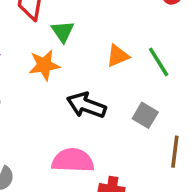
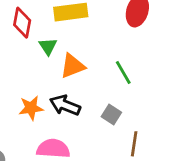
orange triangle: (118, 56) -> (73, 66), moved, size x1.4
orange star: (44, 65) -> (31, 108), moved

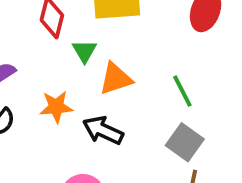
orange star: (31, 108) -> (56, 107), moved
gray square: (111, 114) -> (185, 142), moved, size x1.4

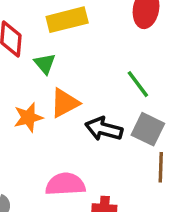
orange triangle: (116, 79) -> (65, 103), moved
black arrow: (103, 130) -> (104, 129), moved

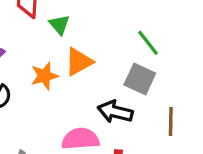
black arrow: (104, 129) -> (115, 112), moved
gray square: (148, 129) -> (140, 79), moved

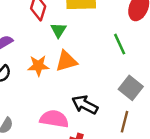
green line: (148, 43) -> (120, 44), moved
gray square: (140, 79) -> (131, 88), moved

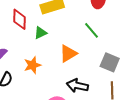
green triangle: (58, 30) -> (40, 33), turned 48
orange triangle: (66, 61) -> (68, 53), moved

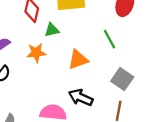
orange star: (32, 65) -> (36, 53), moved

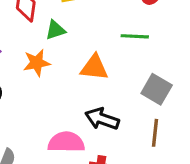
green line: (109, 39) -> (135, 36), turned -54
orange triangle: (78, 60) -> (94, 67), turned 30

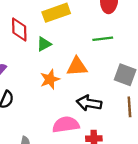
orange star: (37, 63) -> (50, 79), moved

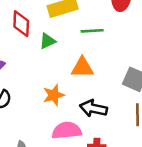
green line: (103, 39) -> (92, 31), moved
orange star: (50, 79) -> (54, 95), moved

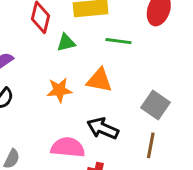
orange star: (54, 95) -> (59, 90), moved

